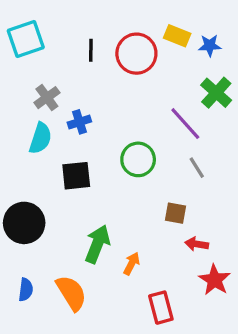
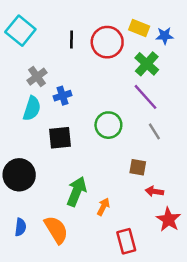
cyan square: (26, 39) -> (20, 31), turned -32
green cross: (216, 93) -> (147, 64), moved

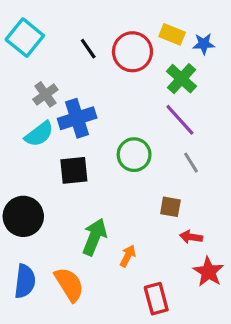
black line: (71, 40) -> (88, 49), turned -36
blue cross: (63, 96) -> (77, 118), size x1.6
cyan semicircle: (32, 108) -> (39, 134), turned 35
blue semicircle: (20, 227) -> (25, 281), size x1.5

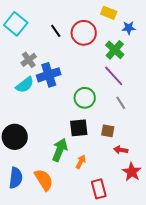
yellow rectangle: (172, 34) -> (109, 13), moved
black square: (74, 170) -> (79, 128), moved

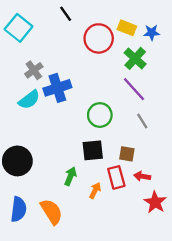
yellow rectangle: (109, 13) -> (127, 28), moved
black line: (56, 31) -> (66, 14), moved
green arrow: (60, 150) -> (70, 176), size x0.7
red rectangle: (99, 189) -> (116, 177), moved

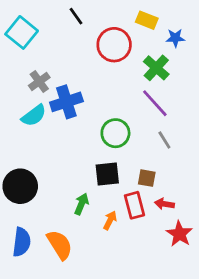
yellow rectangle: (127, 28) -> (147, 20), moved

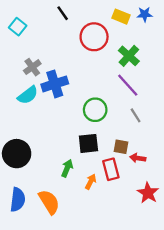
cyan square: (22, 32) -> (18, 27), size x0.7
blue star: (175, 38) -> (145, 14), moved
red arrow: (164, 204) -> (138, 158), moved

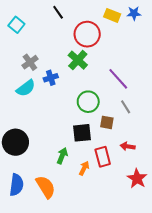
green cross: (129, 56) -> (78, 60), moved
blue cross: (55, 84) -> (51, 78), size x0.6
brown square: (121, 147) -> (107, 122), moved

